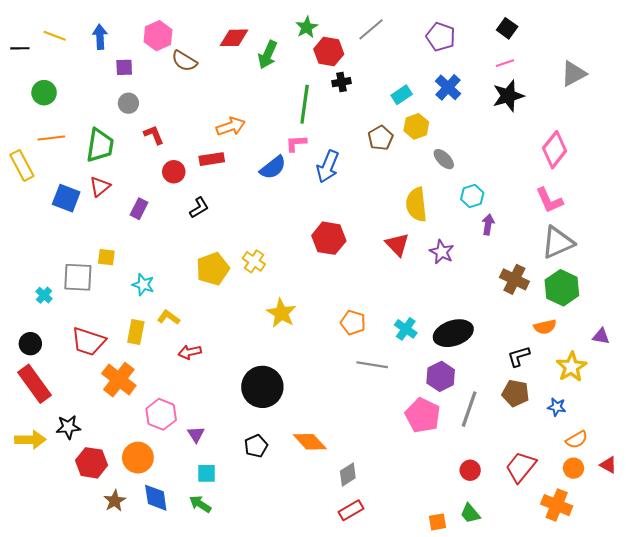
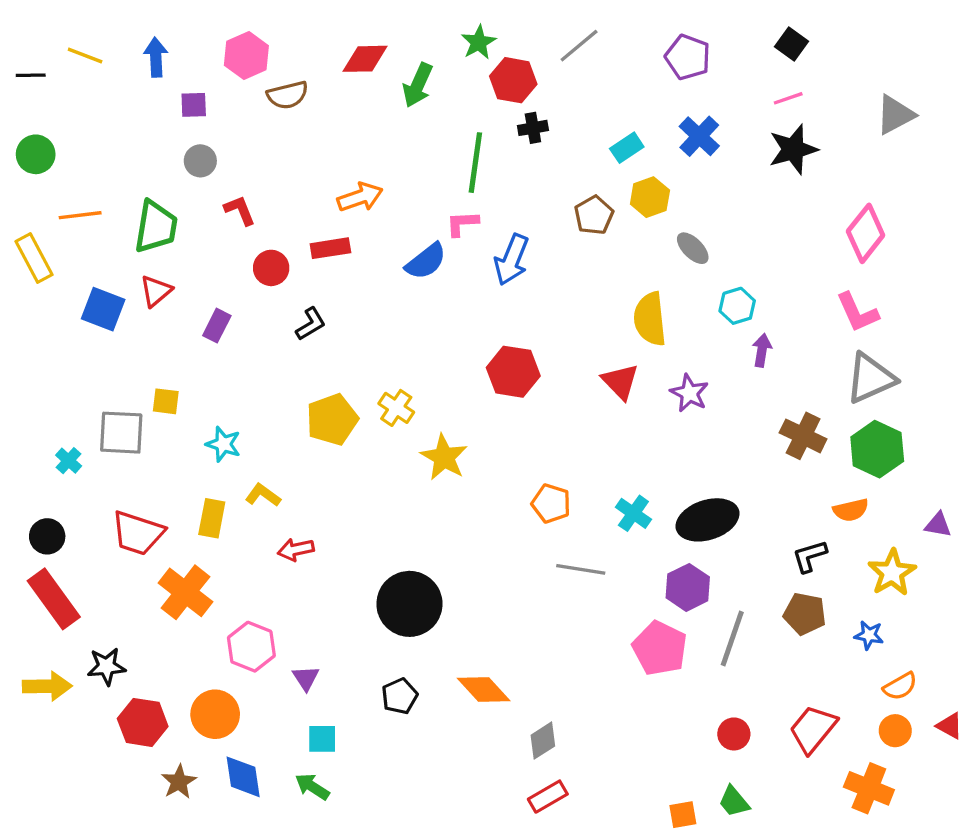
brown semicircle: (184, 61) -> (288, 95), turned -45
green circle: (44, 93) -> (36, 154), moved
yellow star: (281, 313) -> (444, 457), moved

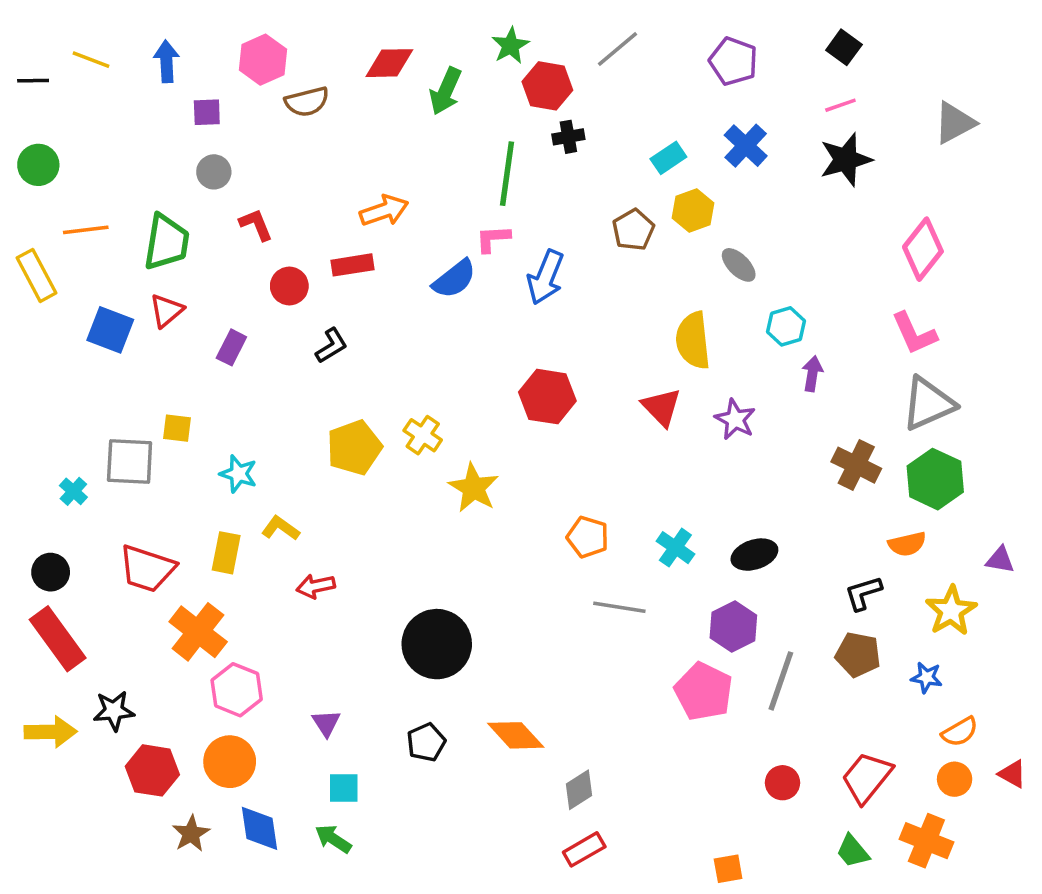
black ellipse: (708, 520) -> (754, 555), size x0.7
pink hexagon: (251, 647) -> (237, 690), moved
green trapezoid: (734, 802) -> (853, 851), moved

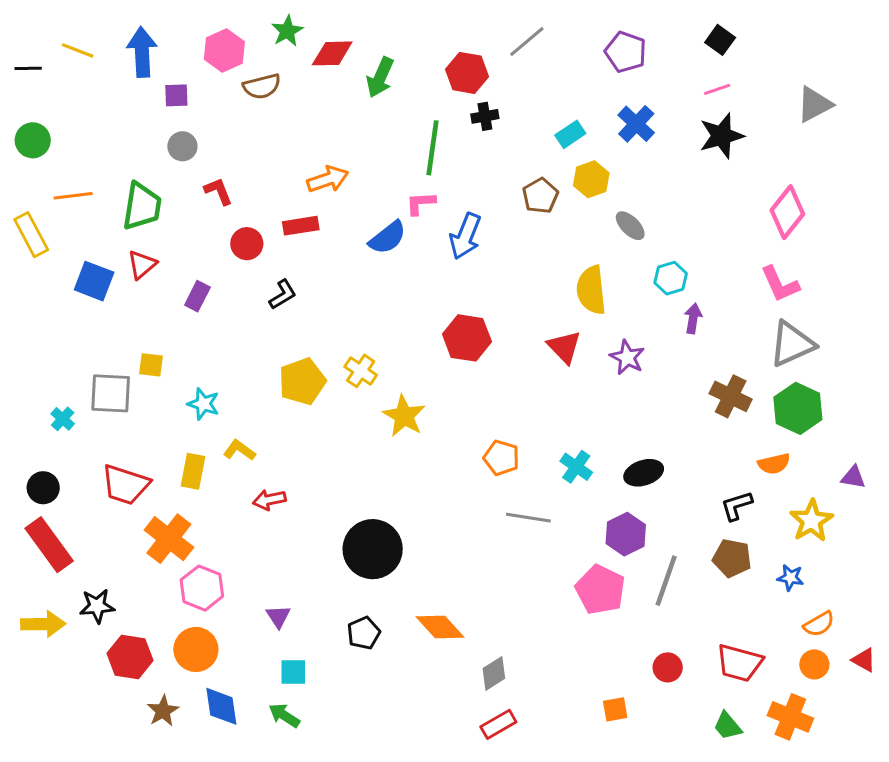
green star: (510, 46) -> (287, 31), moved
blue arrow: (166, 61) -> (142, 52), size x1.4
red trapezoid: (867, 777) -> (740, 663), turned -114
orange square: (728, 869) -> (615, 709), moved

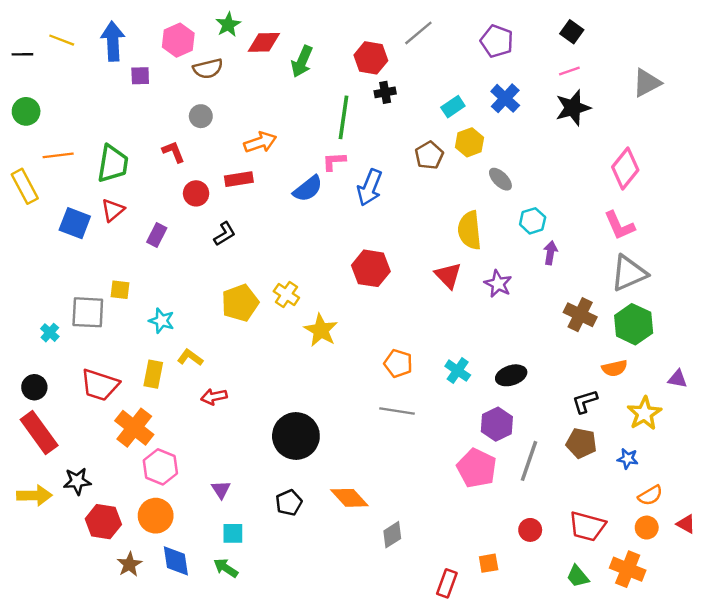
gray circle: (182, 146) -> (201, 116), moved
gray line: (528, 518) -> (397, 411), moved
red rectangle: (498, 724) -> (447, 583), moved, turned -40

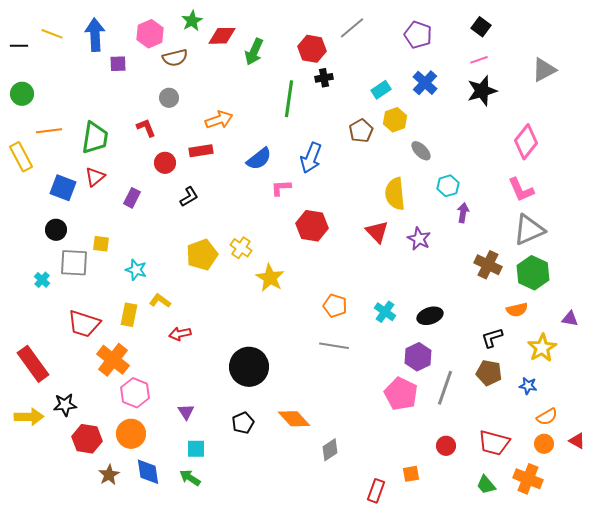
pink L-shape: (334, 161) -> (281, 188), moved
black circle: (34, 387) -> (56, 230), moved

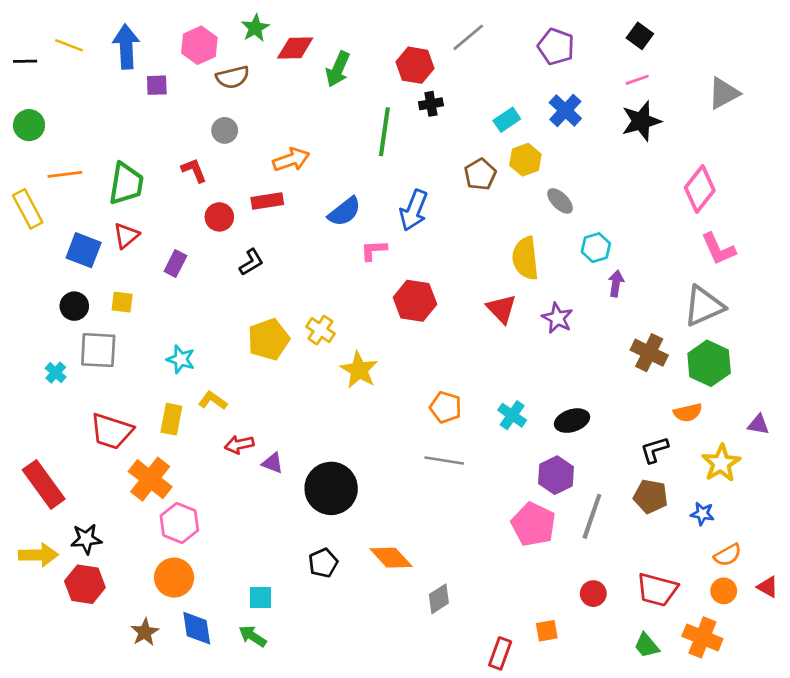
pink L-shape: (521, 190) -> (718, 249), moved
yellow square: (101, 244) -> (122, 302), moved
purple triangle: (186, 412) -> (273, 463), moved, turned -36
red hexagon: (87, 439) -> (85, 584), moved

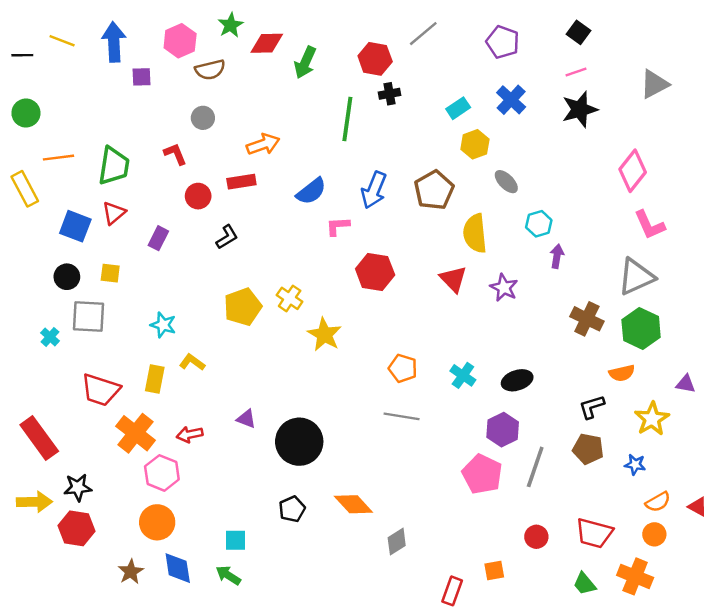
brown pentagon: (480, 174) -> (434, 190), moved, size x1.4
red arrow: (239, 444) -> (190, 434), moved
red triangle: (768, 587) -> (698, 507), moved

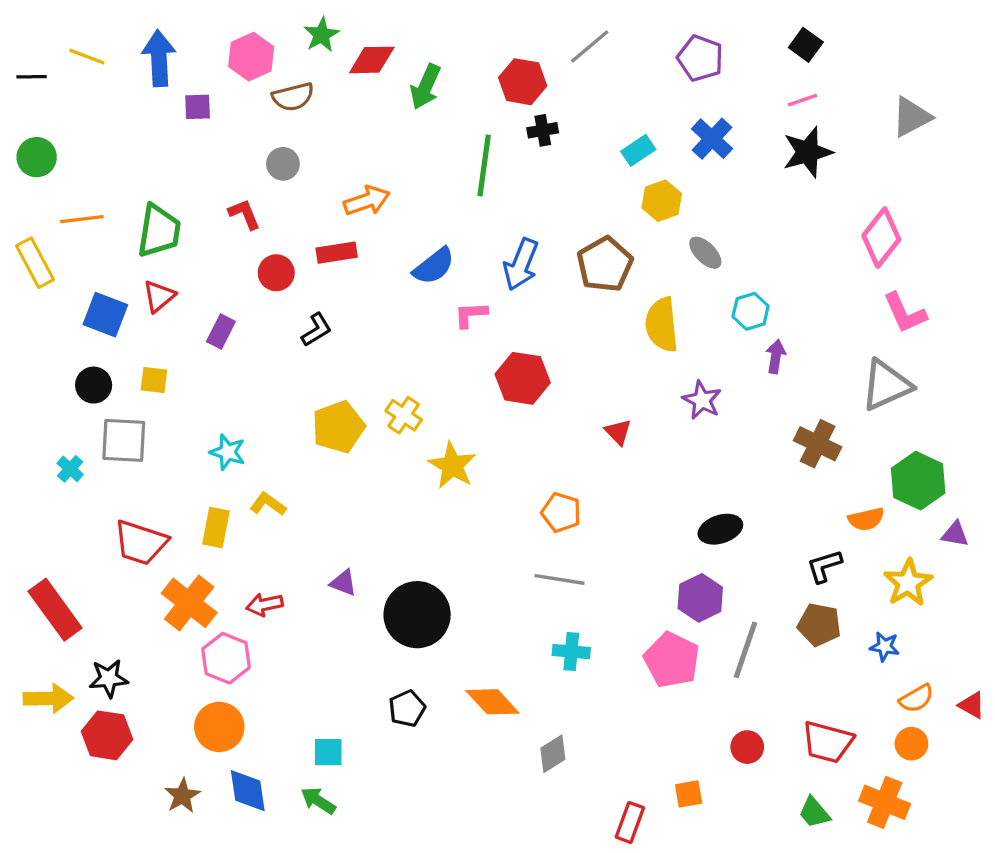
red triangle: (453, 279) -> (618, 432), moved, size x0.7
green hexagon: (641, 328) -> (918, 481), moved
cyan cross: (463, 375) -> (571, 652), moved, turned -30

